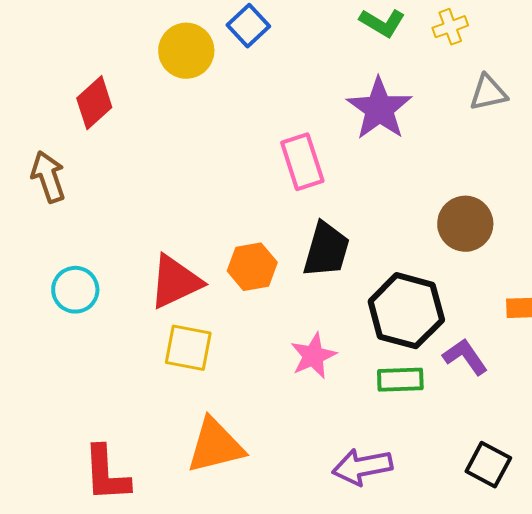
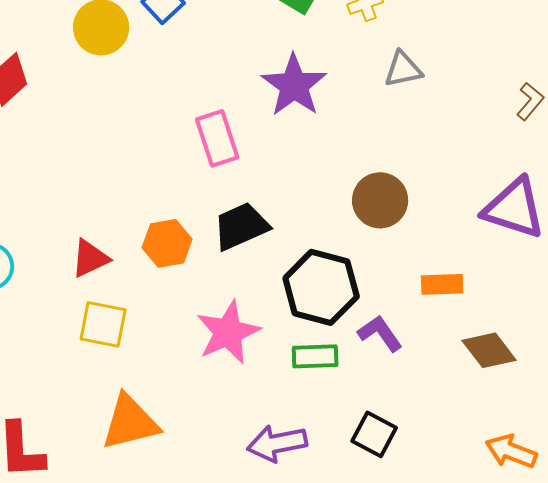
black trapezoid: (326, 250) -> (241, 226), turned -130
red triangle: (175, 282) -> (90, 258), size x0.7
pink star: (313, 356) -> (228, 332), size x1.4
black square: (488, 465) -> (374, 434), moved

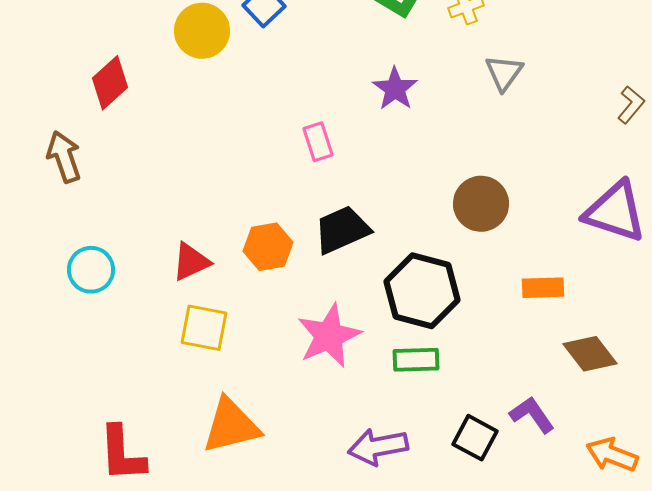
gray triangle: (403, 69) -> (504, 73), turned -42
purple star: (294, 85) -> (395, 89), size x0.7
pink rectangle: (217, 138) -> (318, 142), size x0.7
purple L-shape: (380, 333) -> (532, 415), moved

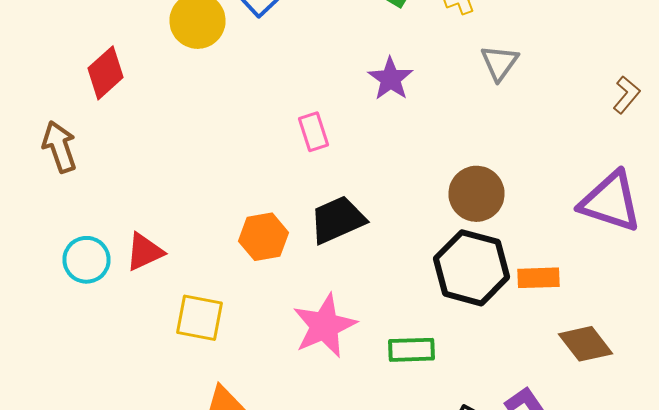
red triangle: (191, 262) -> (144, 252), moved
black hexagon: (422, 291) -> (472, 268), moved

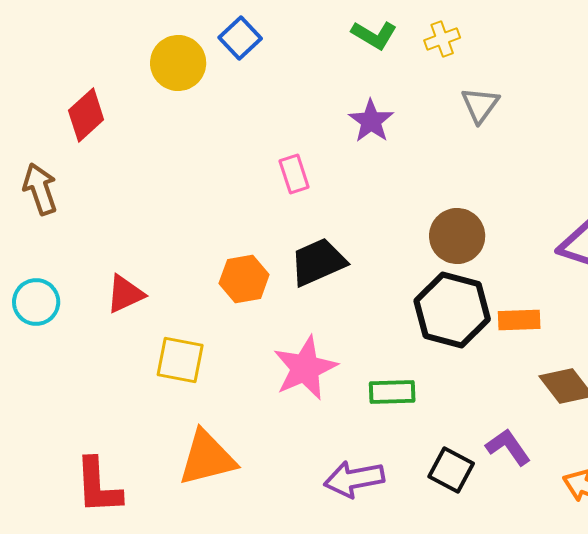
cyan circle: (86, 260) -> (36, 302), moved

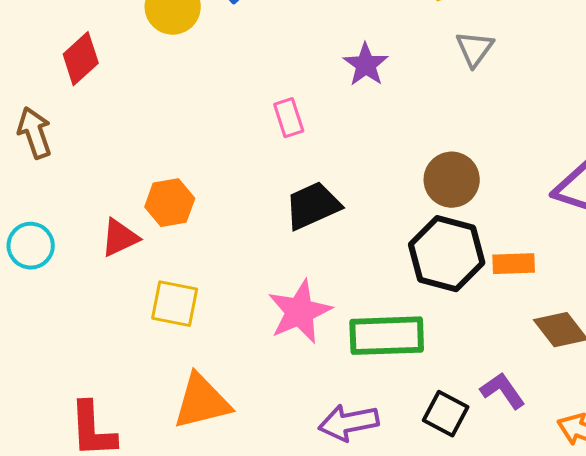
orange hexagon: (244, 279) -> (170, 203), moved
green rectangle: (392, 392) -> (387, 336), size x1.6

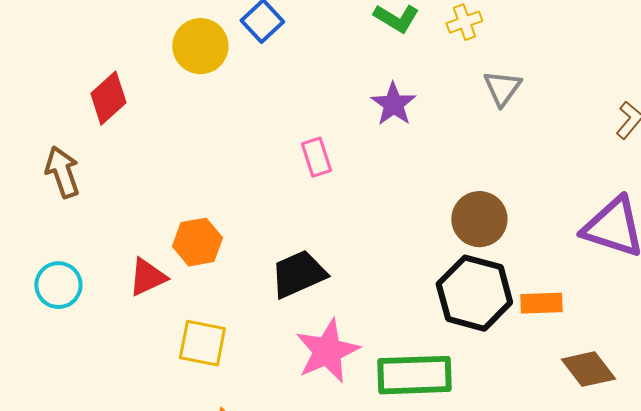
black trapezoid: (313, 206) -> (298, 274), moved

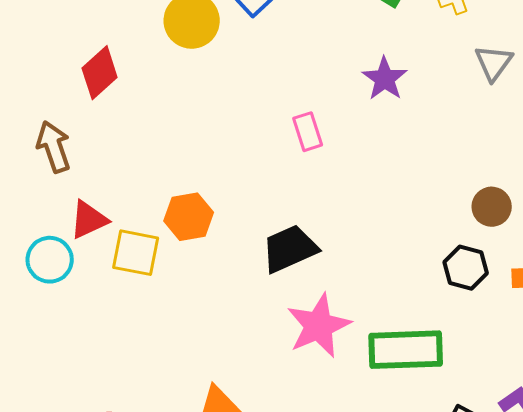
brown circle: (479, 219) -> (492, 207), moved, size x0.7
red triangle: (147, 277) -> (89, 220), moved
black hexagon: (474, 293) -> (466, 268), size x0.6
yellow square: (202, 343) -> (136, 253), moved

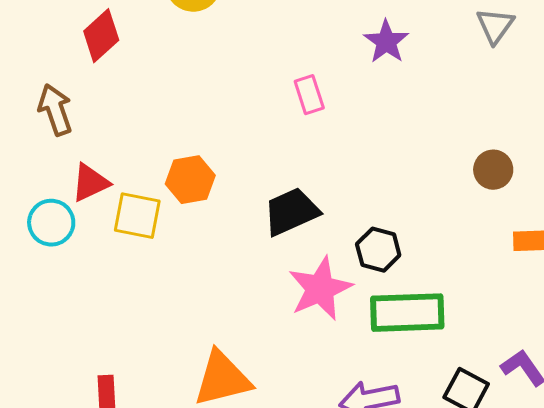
black hexagon: (466, 268) -> (378, 250), moved

